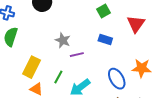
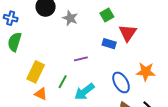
red triangle: (136, 24) -> (128, 33), moved
gray star: (63, 40) -> (70, 18), moved

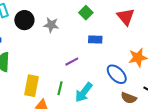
red triangle: (128, 33) -> (126, 17), moved

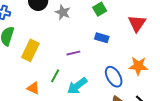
yellow rectangle: (31, 86) -> (30, 50), moved

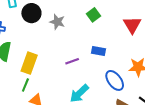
blue rectangle: (102, 38) -> (98, 51), moved
green line: (55, 76) -> (25, 85), moved

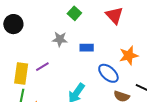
gray star: (57, 22) -> (60, 39), moved
purple line: (72, 61) -> (42, 67), moved

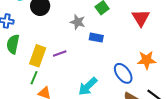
gray star: (60, 39) -> (78, 22), moved
blue rectangle: (87, 48) -> (96, 38), moved

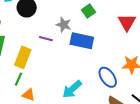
blue rectangle: (96, 38) -> (82, 41), size x1.6
purple line: (60, 54) -> (46, 39), moved, turned 32

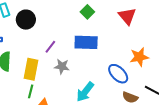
gray star: (64, 25) -> (62, 66), moved
purple line: (46, 39) -> (50, 47), turned -56

